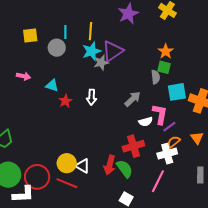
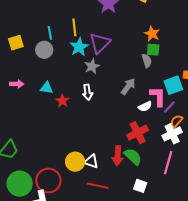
gray star: (101, 63) -> (92, 66), moved
cyan square: (177, 92) -> (173, 85), moved
red line: (67, 183) -> (98, 186), moved

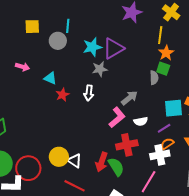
yellow line: (74, 27) -> (160, 35), moved
pink L-shape: (158, 96) -> (117, 117), moved, turned 35

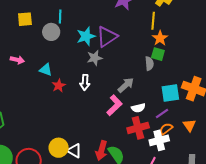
red cross: (127, 145) -> (138, 128), moved

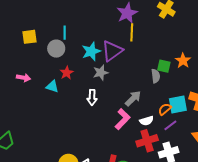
yellow line: (153, 21) -> (132, 32), moved
orange star: (160, 38) -> (183, 61), moved
red star: (59, 86) -> (67, 73), moved
orange semicircle: (166, 129) -> (165, 109), moved

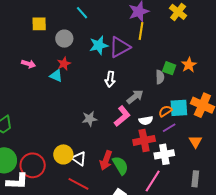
cyan line: (65, 33) -> (82, 13), moved, turned -48
red star: (67, 73) -> (64, 64), moved
gray star: (101, 73) -> (90, 119), moved
white arrow: (92, 97) -> (110, 79), moved

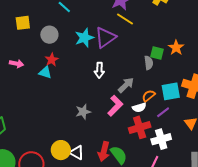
yellow line: (141, 31) -> (125, 19), turned -60
orange semicircle: (165, 111) -> (149, 96), moved

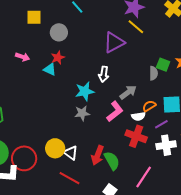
cyan star: (84, 38) -> (85, 91), moved
red cross: (140, 127) -> (136, 136), turned 30
white cross: (161, 139) -> (166, 145), moved

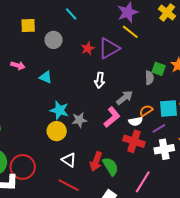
red star: (58, 58) -> (88, 48), moved
cyan star: (85, 91) -> (59, 110), moved, turned 30
yellow circle: (55, 148) -> (57, 131), moved

